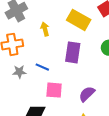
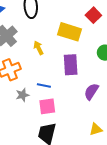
pink square: (54, 90) -> (47, 106), moved
purple semicircle: (87, 94) -> (91, 92), moved

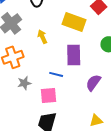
blue line: (44, 86) -> (56, 74), moved

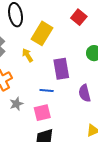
yellow rectangle: (74, 22) -> (42, 33), moved, turned -70
purple semicircle: (93, 83) -> (85, 93), turned -42

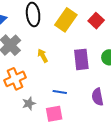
yellow rectangle: (42, 33) -> (66, 20), moved
purple rectangle: (61, 69) -> (81, 59), moved

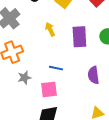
yellow arrow: (43, 56) -> (50, 29), moved

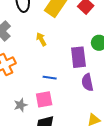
purple rectangle: (79, 37) -> (78, 57), moved
gray star: (24, 78) -> (21, 105), moved

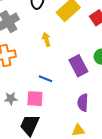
purple rectangle: (78, 57) -> (78, 66), turned -35
purple semicircle: (87, 82) -> (83, 103), moved

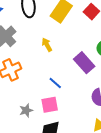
blue line: (45, 79) -> (55, 83), turned 32

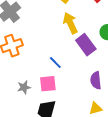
yellow arrow: (47, 45) -> (70, 23), moved, size x1.5

